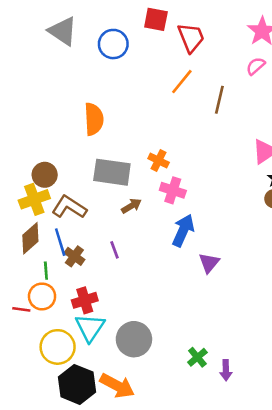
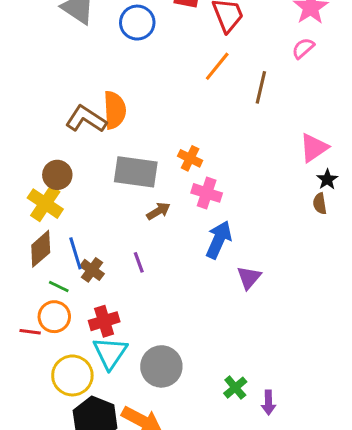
yellow cross: (34, 199) -> (45, 204), turned -36
brown L-shape: (69, 207) -> (86, 119), moved
green line: (46, 271) -> (59, 287), turned -60

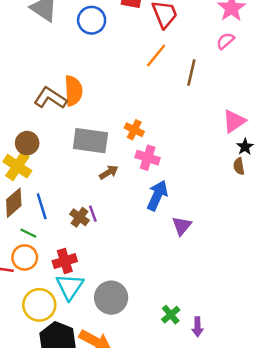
brown cross: (92, 270) -> (79, 217), moved

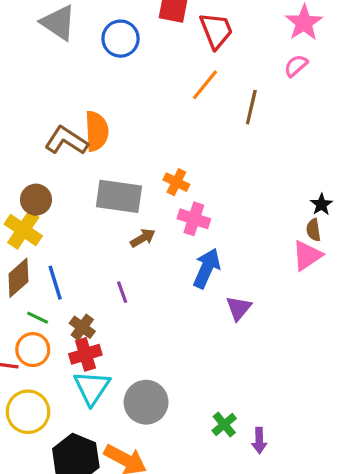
pink triangle: (234, 121) -> (307, 255), moved
brown cross: (79, 217) -> (82, 327), moved
yellow circle: (39, 305) -> (28, 412), moved

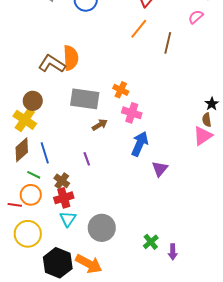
cyan triangle: (92, 388) -> (68, 219), size x0.7

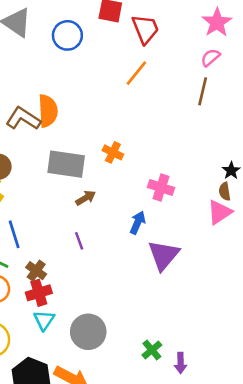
brown line: (168, 43) -> (203, 91), moved
pink cross: (132, 113) -> (161, 188), moved
blue arrow: (140, 144) -> (138, 223), size x0.7
purple line: (87, 159) -> (79, 241), moved
purple triangle: (160, 169) -> (164, 255), size x1.5

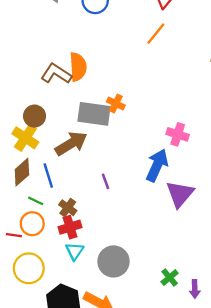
orange cross: (113, 152) -> (116, 103), moved
brown arrow: (86, 198) -> (71, 144), moved, size x1.8
blue arrow: (138, 223) -> (157, 165), size x1.6

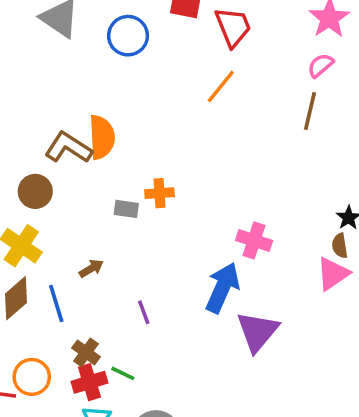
orange cross: (116, 103) -> (160, 193), turned -30
gray rectangle: (94, 114) -> (126, 209), size x0.5
brown circle: (35, 116) -> (35, 191), moved
brown arrow: (71, 144) -> (91, 268), moved, size x0.5
green line: (36, 201) -> (123, 373), moved

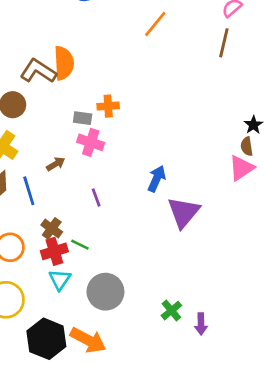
pink cross: (254, 240) -> (91, 142), moved
blue arrow: (223, 288) -> (157, 179), size x0.7

